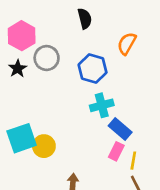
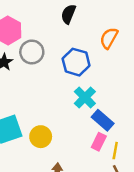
black semicircle: (85, 19) -> (68, 14), turned -144
cyan cross: (102, 105) -> (85, 97), turned -30
yellow circle: (44, 146) -> (41, 137), moved

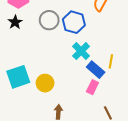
gray circle: (32, 52) -> (49, 20), moved
yellow line: (115, 151) -> (111, 61), moved

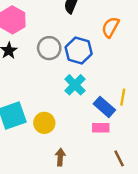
cyan cross: (81, 51) -> (75, 85), moved
pink rectangle: (92, 87) -> (101, 128), turned 64

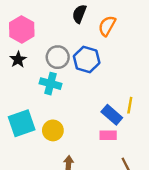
orange semicircle: (111, 27) -> (107, 26), moved
cyan cross: (75, 85) -> (50, 84), moved, turned -30

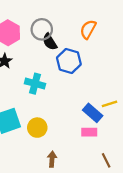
black semicircle: (79, 14) -> (50, 42), moved, turned -54
gray circle: (58, 57) -> (42, 29), moved
yellow line: (130, 105) -> (110, 104), turned 63

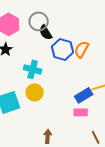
orange semicircle: (88, 29) -> (82, 49), moved
blue rectangle: (93, 113) -> (84, 95), turned -72
yellow circle: (37, 128) -> (35, 92), moved

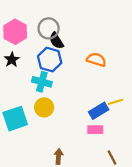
blue hexagon: (63, 49) -> (50, 60), moved
orange semicircle: (82, 49) -> (96, 60), turned 78

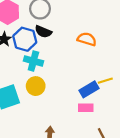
black semicircle: (56, 41) -> (43, 32), moved, turned -35
blue hexagon: (50, 60) -> (25, 39), moved

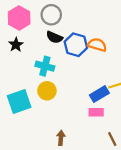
blue hexagon: (25, 39) -> (76, 45), moved

